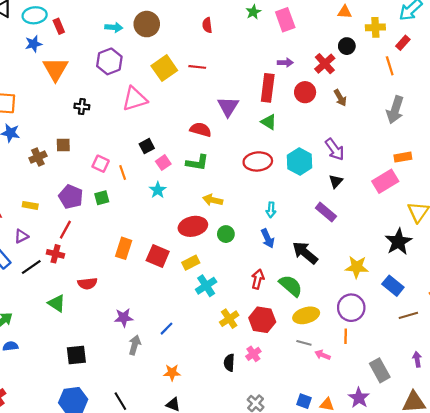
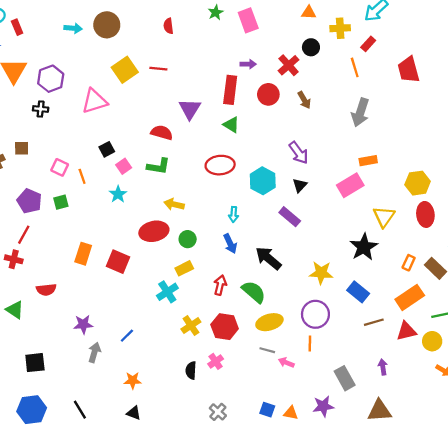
purple hexagon: (109, 61) -> (51, 79), moved
cyan hexagon: (300, 161) -> (263, 181), moved
yellow rectangle: (191, 263) -> (184, 268), moved
purple star: (359, 398) -> (323, 406), turned 30

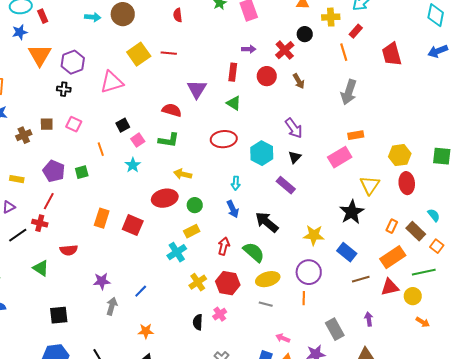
red rectangle: (230, 90) -> (233, 72), size x0.7
pink square: (60, 167) -> (74, 124), moved
pink arrow: (286, 363) -> (283, 338), moved

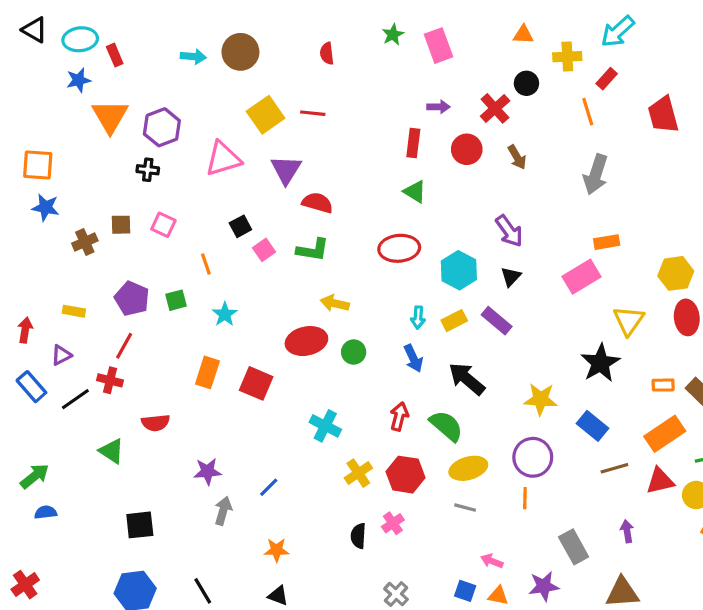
purple triangle: (197, 89) -> (286, 170), moved
cyan star: (133, 165) -> (225, 314), moved
orange rectangle: (392, 226) -> (663, 385), turned 64
yellow rectangle: (192, 231) -> (454, 321), moved
cyan cross: (177, 252) -> (325, 426), turned -30

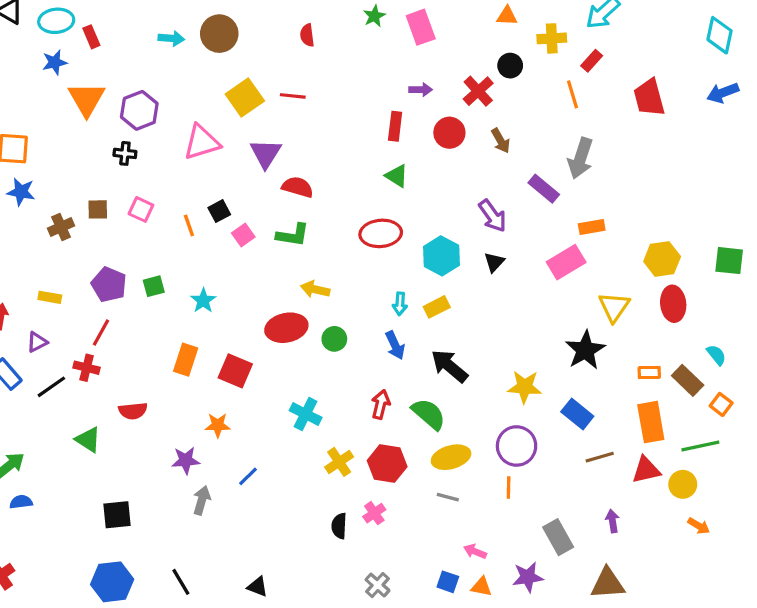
orange line: (206, 264) -> (189, 225), moved
purple rectangle: (497, 321) -> (544, 189), moved
orange rectangle: (665, 434) -> (651, 422), turned -66
orange star: (277, 550) -> (218, 425), moved

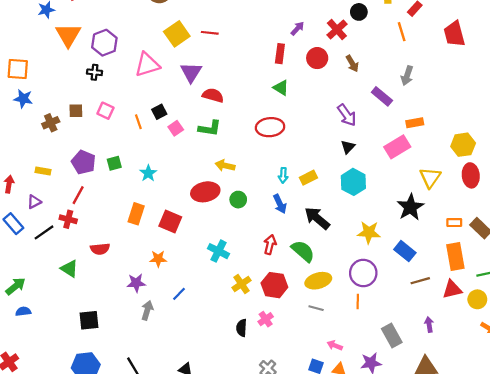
purple arrow: (421, 90) -> (297, 28), turned -48
gray arrow: (580, 158) -> (407, 76), size x0.7
cyan hexagon: (441, 256) -> (353, 182), moved

